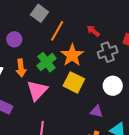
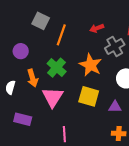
red arrow: (93, 31) -> (97, 28), turned -48
orange star: (72, 55) -> (90, 65), moved
yellow square: (74, 82) -> (89, 96), moved

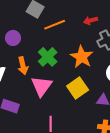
orange line: (61, 35) -> (55, 25), turned 45
yellow square: (89, 96) -> (78, 88), turned 35

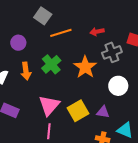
pink triangle: (42, 86) -> (49, 105), moved
yellow square: (78, 88) -> (78, 111), moved

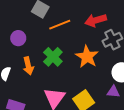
red arrow: (97, 32) -> (96, 20), size x1.5
purple triangle: (103, 112) -> (113, 92), moved

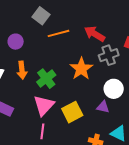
red arrow: (96, 20) -> (95, 34), turned 40
green cross: (53, 57) -> (46, 79), moved

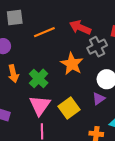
gray square: (41, 16) -> (15, 18), moved, turned -36
purple triangle: (103, 107) -> (99, 99), turned -40

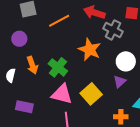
gray cross: (97, 47) -> (113, 30), turned -30
pink triangle: (40, 105) -> (62, 94), turned -45

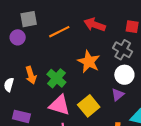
gray cross: (113, 30) -> (123, 50), moved
purple circle: (19, 39) -> (18, 37), moved

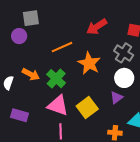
red arrow: (95, 25) -> (97, 27), turned -55
orange line: (59, 32) -> (62, 47), moved
orange arrow: (31, 75) -> (31, 74), turned -48

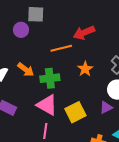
red arrow: (97, 27) -> (84, 33), moved
orange star: (89, 63) -> (85, 69), size x0.7
green cross: (56, 79) -> (50, 78), turned 30

